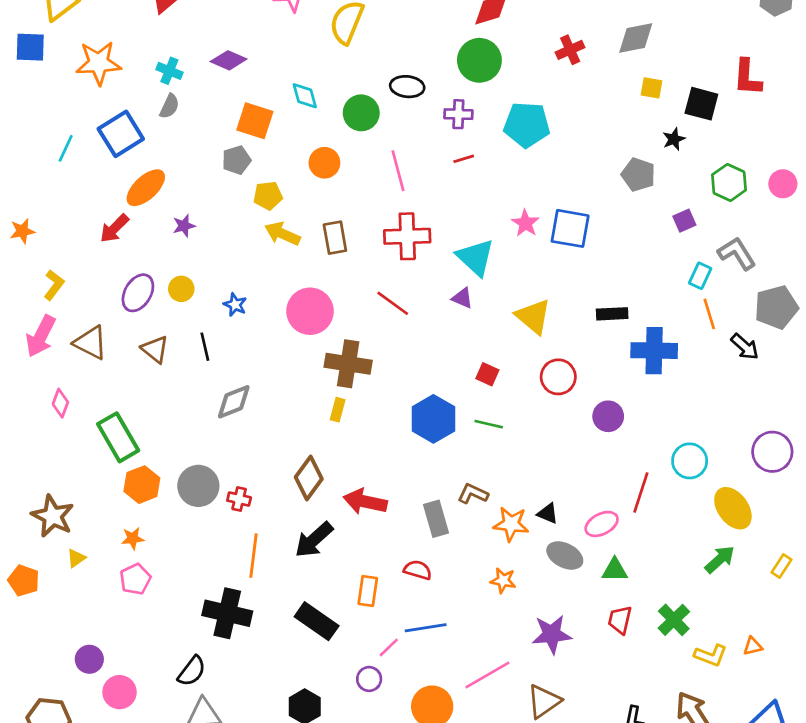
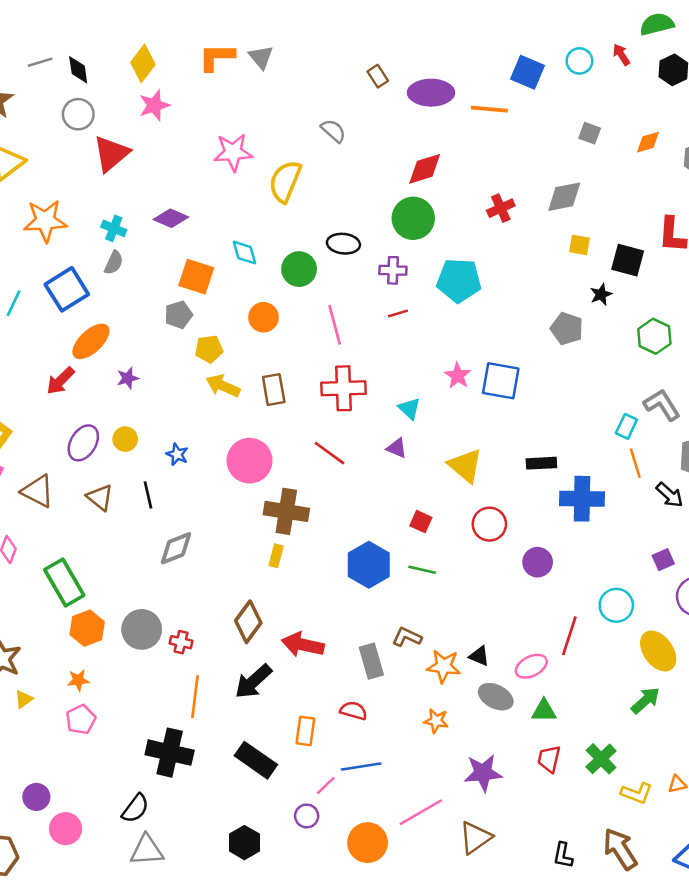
purple square: (684, 221) -> (663, 560), moved
cyan triangle: (475, 257) -> (409, 409), size x0.6

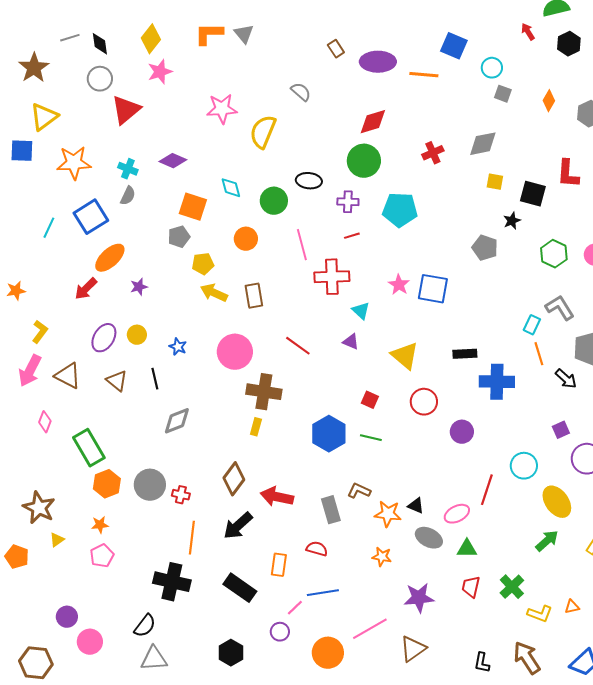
cyan circle: (579, 61) -> (492, 68), moved
orange diamond: (648, 142) -> (549, 101), turned -45
red cross: (343, 388) -> (332, 277), moved

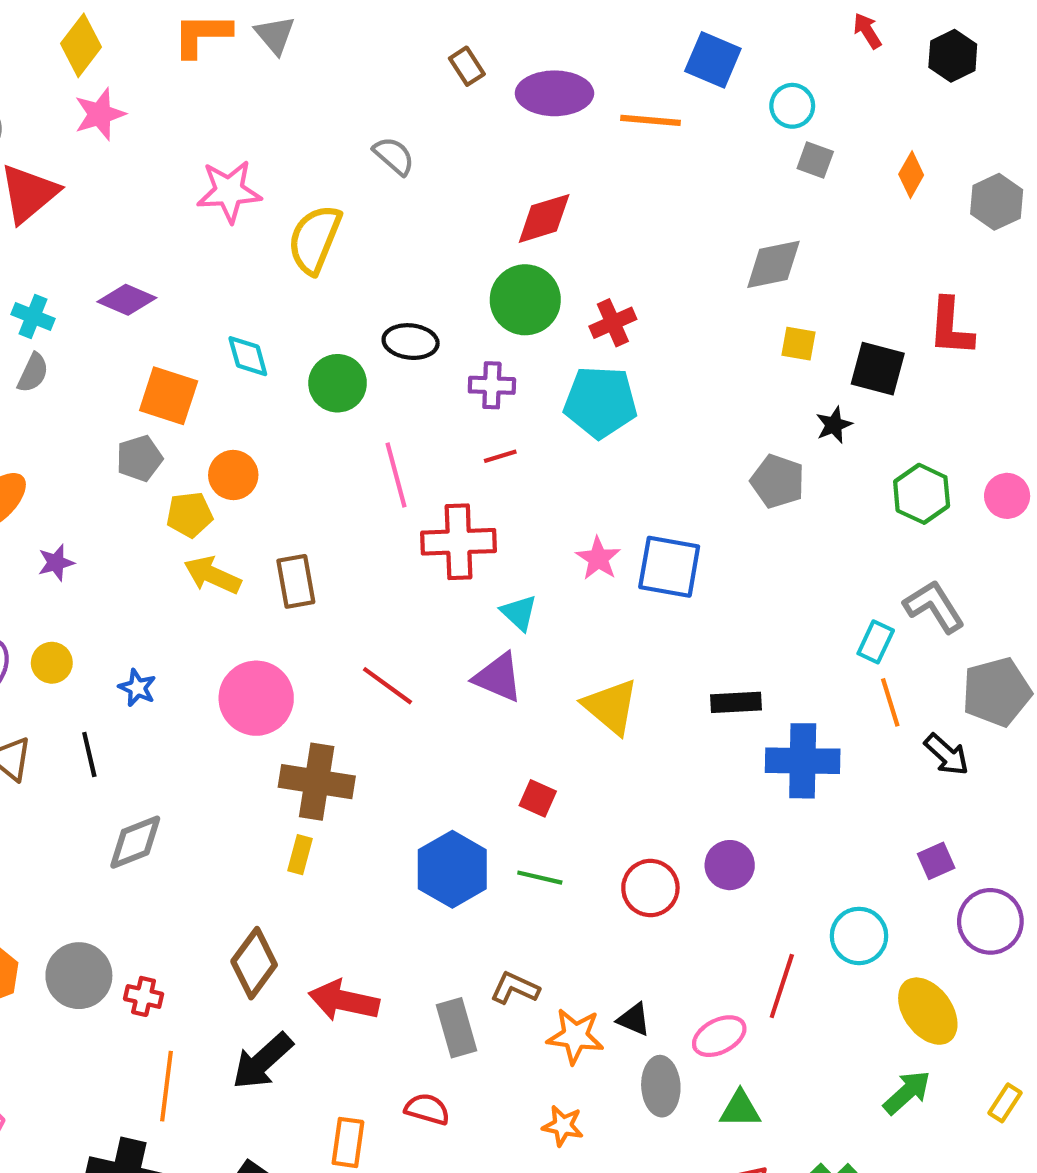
red cross: (433, 153) -> (613, 323), moved
orange circle: (246, 239) -> (233, 475), moved
purple triangle: (351, 342) -> (498, 677), size x1.5
red circle: (424, 402) -> (650, 888), moved
gray ellipse: (429, 538) -> (661, 1086), turned 60

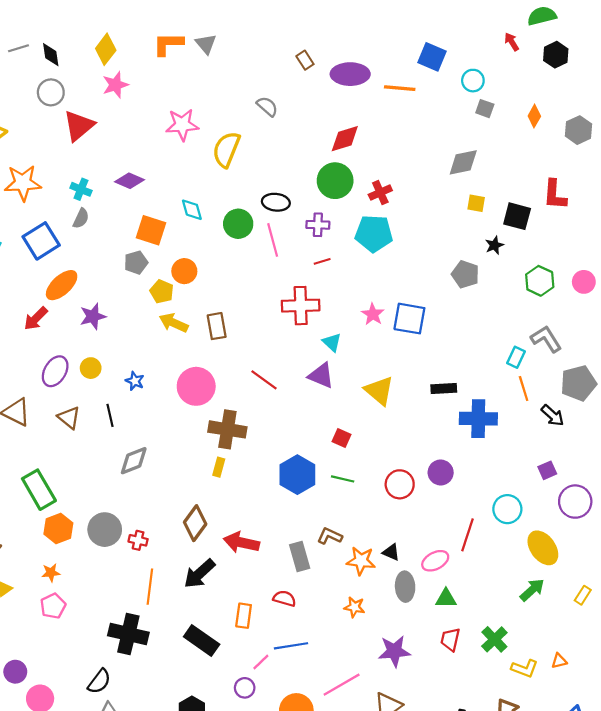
pink line: (396, 475) -> (273, 240), moved
yellow pentagon: (189, 515) -> (162, 292), turned 30
purple star: (56, 563) -> (93, 316), size x1.4

